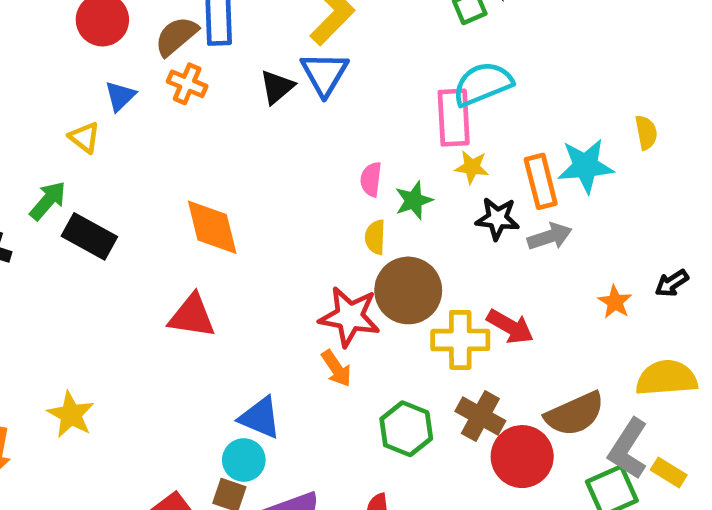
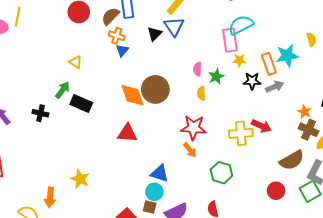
blue triangle: (120, 96) -> (122, 50), moved
brown circle: (408, 290) -> (155, 89), moved
brown cross: (480, 416) -> (308, 130), moved
red circle: (522, 457) -> (276, 191), moved, size x0.7

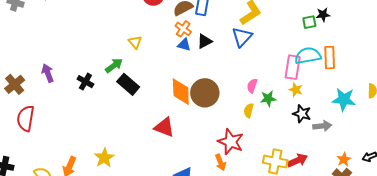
black triangle: (155, 34) -> (205, 41), moved
blue triangle: (122, 50) -> (184, 45), turned 48
orange rectangle: (269, 64) -> (330, 58), moved
red arrow: (261, 126) -> (297, 160), turned -66

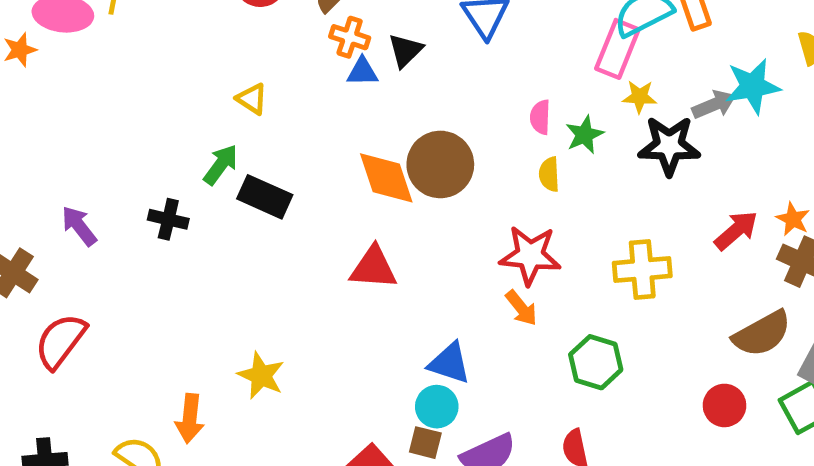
pink rectangle: (293, 67) -> (617, 49), turned 30
black star: (302, 114) -> (669, 146), size x1.4
red semicircle: (26, 118) -> (60, 341), turned 45
gray arrow: (322, 126) -> (714, 105), moved
red arrow: (297, 160) -> (736, 230), moved

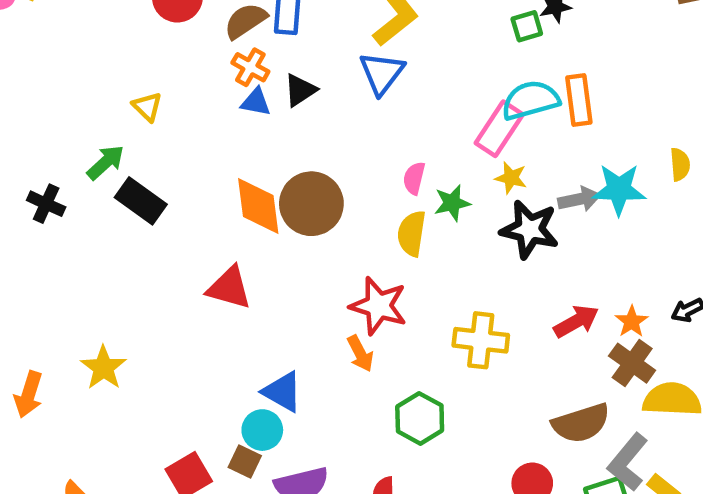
yellow semicircle: (549, 174) -> (412, 233), size x1.4

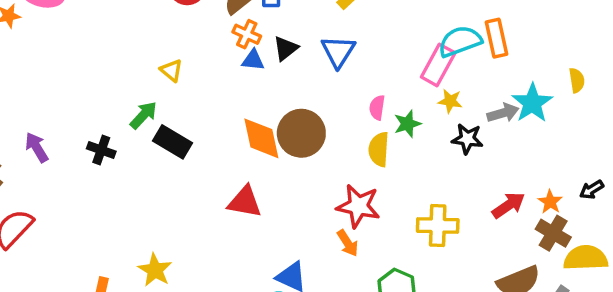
blue triangle: (382, 73) -> (338, 51), moved
cyan star: (619, 189) -> (532, 103), turned -30
black star: (529, 229) -> (467, 139), size x0.7

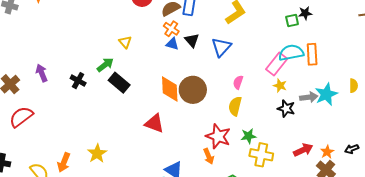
black triangle: (286, 48) -> (192, 40), turned -42
green star: (407, 124) -> (248, 136), moved

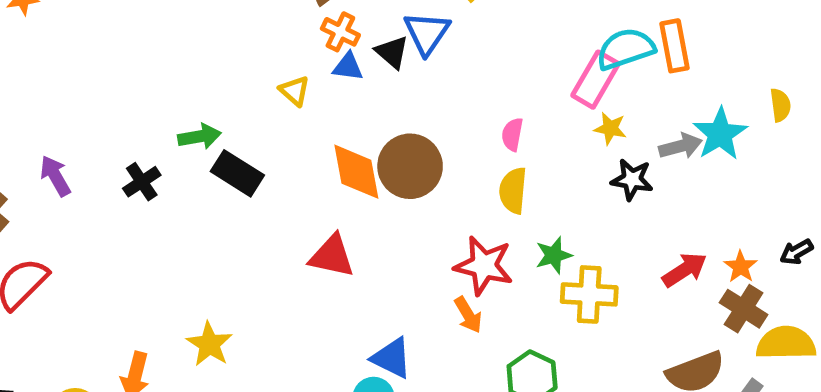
yellow triangle: (125, 42) -> (295, 91), moved
blue triangle: (221, 47) -> (427, 33), moved
green arrow: (105, 65) -> (199, 136), turned 36
black cross: (78, 81) -> (142, 182), turned 35

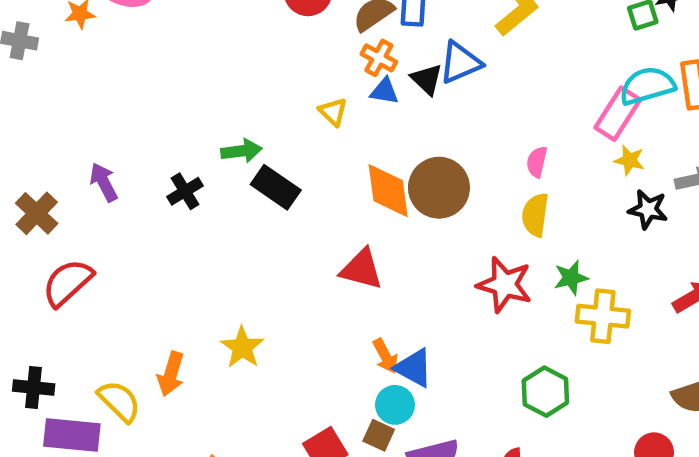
blue triangle: (427, 33) -> (460, 63), turned 30
orange arrow: (468, 315) -> (385, 356), moved

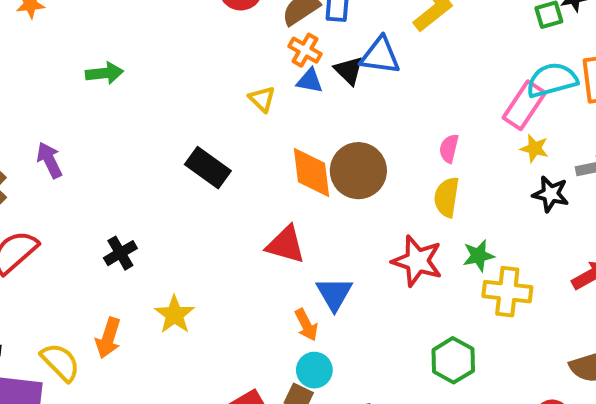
blue triangle: (460, 63) -> (380, 56), turned 30
green arrow: (241, 151) -> (104, 73), moved
black cross: (185, 191) -> (120, 253), moved
blue triangle: (414, 368) -> (334, 294), moved, turned 30

